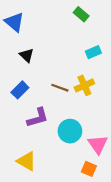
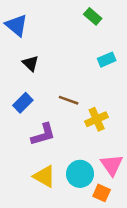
yellow cross: (84, 85) -> (97, 119), moved
cyan circle: (70, 131) -> (80, 174), moved
yellow triangle: (27, 161) -> (44, 176), moved

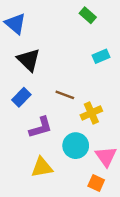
black triangle: (30, 63) -> (29, 60), size x1.5
cyan circle: (80, 174) -> (76, 146), moved
yellow triangle: (44, 176) -> (42, 167), turned -40

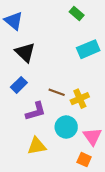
cyan rectangle: (101, 56) -> (88, 49), size x1.5
brown line: (65, 95) -> (57, 92), moved

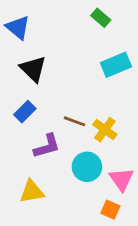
yellow cross: (80, 99) -> (105, 130), turned -30
yellow triangle: (37, 146) -> (32, 192), moved

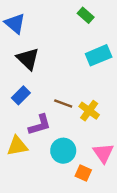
cyan circle: (87, 167) -> (63, 151), moved
yellow triangle: (32, 192) -> (17, 146), moved
orange square: (110, 210) -> (83, 173), moved

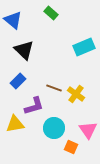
green rectangle: (86, 15) -> (51, 13), moved

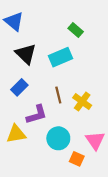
green rectangle: (51, 13) -> (76, 30), moved
cyan rectangle: (84, 47) -> (60, 57), moved
brown line: (54, 88) -> (58, 95), turned 56

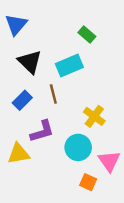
blue triangle: (14, 21) -> (16, 25), turned 30
brown line: (58, 95) -> (53, 94), moved
cyan circle: (58, 138) -> (78, 147), moved

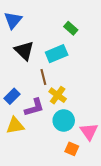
blue rectangle: (22, 100) -> (12, 96), moved
yellow cross: (94, 116) -> (58, 95), moved

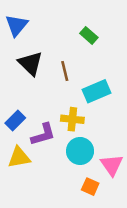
cyan rectangle: (57, 54) -> (97, 91), moved
brown line: (43, 77) -> (65, 71), moved
yellow cross: (58, 95) -> (72, 119), turned -30

